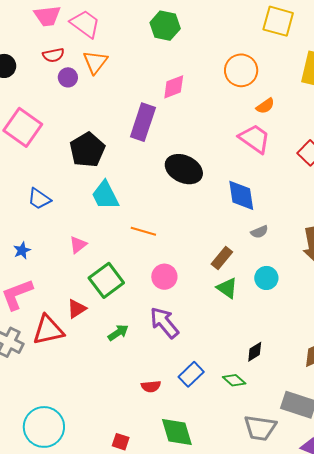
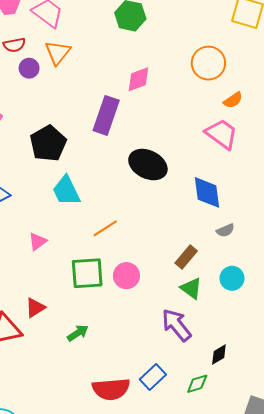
orange line: (143, 231) -> (105, 228), turned -50
green square: (106, 280) -> (87, 273), moved, turned 32
purple arrow: (164, 323) -> (176, 325), moved
green diamond: (234, 380) -> (197, 384), turned -60
red semicircle: (151, 386) -> (111, 389), size x1.8

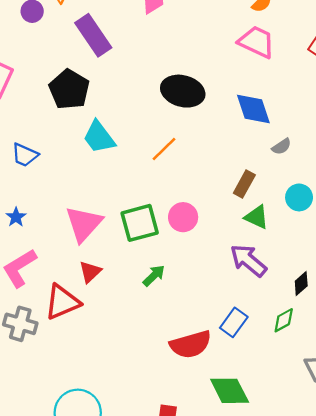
purple rectangle: (106, 115) -> (93, 35), moved, turned -42
orange line: (105, 228) -> (164, 149), moved
pink triangle: (38, 241) -> (84, 224), moved, size x1.8
green arrow: (78, 333) -> (154, 276), moved

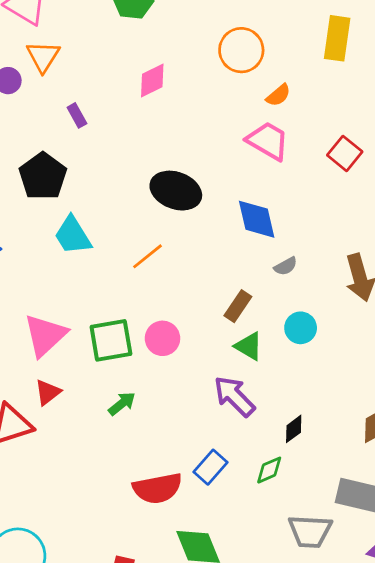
purple rectangle: (93, 35) -> (77, 115), size x0.5

